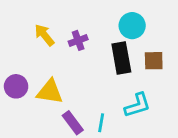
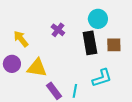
yellow arrow: (44, 35) -> (21, 39), moved
purple cross: (78, 40) -> (58, 30), turned -32

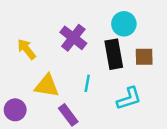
purple cross: (58, 30) -> (73, 38), size x1.5
purple circle: (12, 64) -> (15, 110), moved
cyan line: (75, 91) -> (87, 83), moved

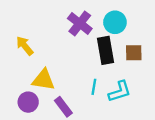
purple cross: (73, 38) -> (80, 23), moved
cyan line: (87, 83) -> (94, 87), moved
purple circle: (15, 110) -> (28, 102), moved

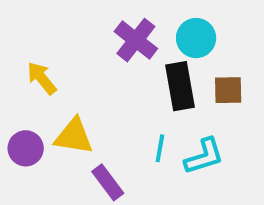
purple circle: (28, 102) -> (26, 148), moved

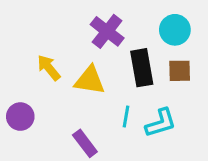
cyan circle: (196, 38) -> (175, 30), moved
yellow arrow: (42, 78) -> (49, 68), moved
yellow triangle: (74, 136) -> (90, 80), moved

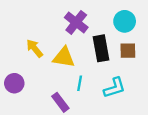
cyan line: (126, 117) -> (80, 83), moved

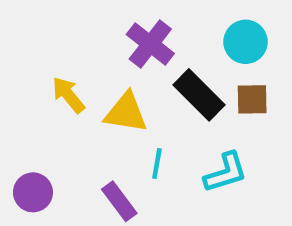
black rectangle: (101, 48) -> (199, 95), turned -35
purple circle: (14, 83) -> (33, 192), moved

